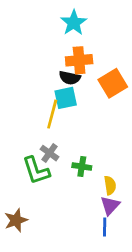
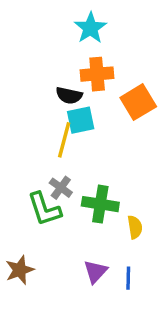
black semicircle: (70, 78) -> (69, 95), moved
green cross: (82, 167) -> (100, 204), size x1.5
purple triangle: (110, 205) -> (95, 272), moved

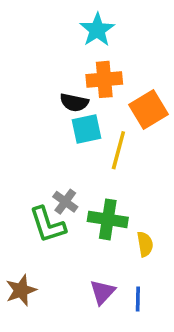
yellow line: (64, 140) -> (118, 150), moved

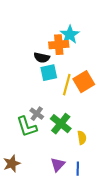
cyan star: (97, 30) -> (70, 35), moved
orange square: (149, 110) -> (84, 82), moved
green cross: (108, 219) -> (61, 124), turned 30

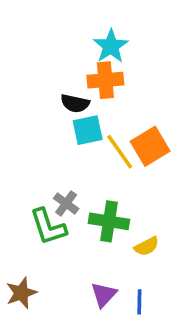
cyan star: (70, 35) -> (111, 46), moved
yellow line: (67, 85) -> (120, 152), turned -50
green cross: (61, 124) -> (109, 221), turned -30
yellow semicircle: (82, 138) -> (147, 246), turned 72

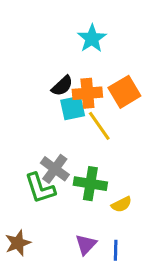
orange cross: (105, 80) -> (87, 93), moved
black semicircle: (75, 103) -> (62, 86), turned -55
orange square: (150, 146) -> (124, 92), moved
gray cross: (66, 203) -> (55, 169), size x1.4

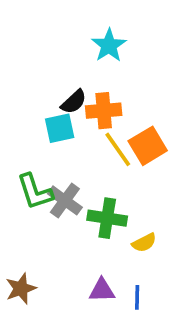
orange square: (124, 92) -> (148, 146), moved
cyan square: (73, 108) -> (60, 128), moved
green L-shape: (40, 188) -> (35, 192), moved
purple triangle: (86, 244) -> (102, 290), turned 45

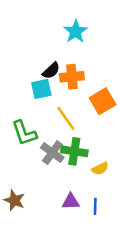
yellow line: (118, 149) -> (66, 118), moved
gray cross: (65, 200) -> (52, 153), moved
brown star: (21, 289) -> (14, 200), turned -30

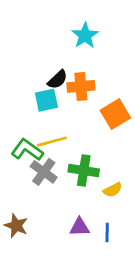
yellow line: (66, 118) -> (52, 142), moved, turned -70
green L-shape: (24, 133) -> (27, 150), turned 144
gray cross: (52, 153) -> (44, 172), moved

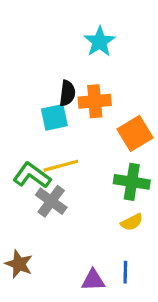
black semicircle: (57, 80) -> (67, 93), turned -40
green cross: (84, 171) -> (132, 182), moved
purple triangle: (80, 227) -> (93, 280), moved

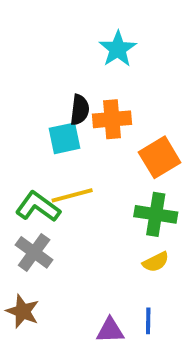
gray cross: (51, 201) -> (34, 252), moved

